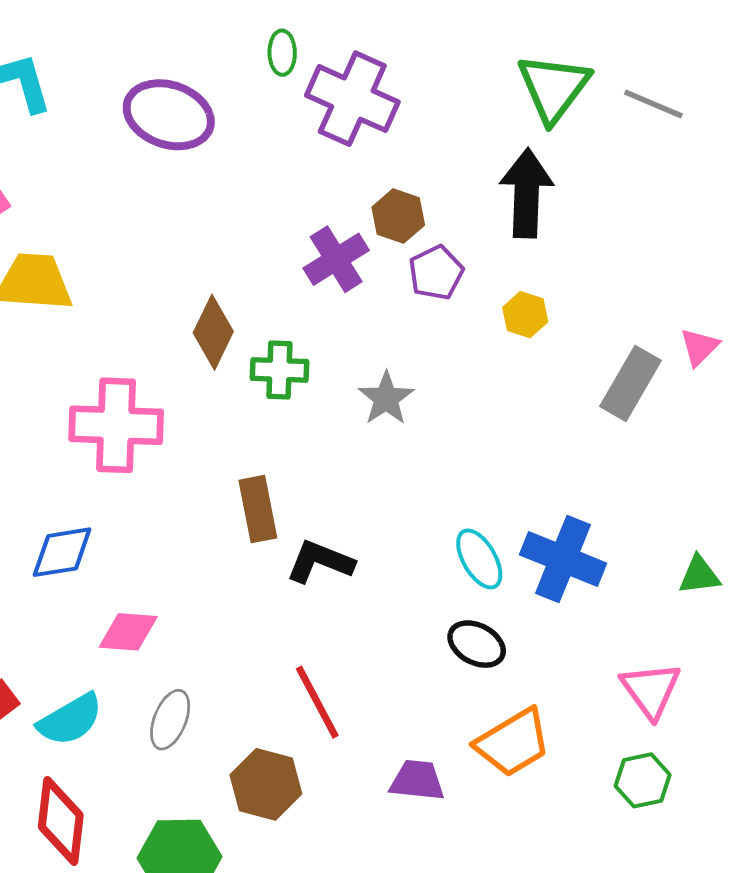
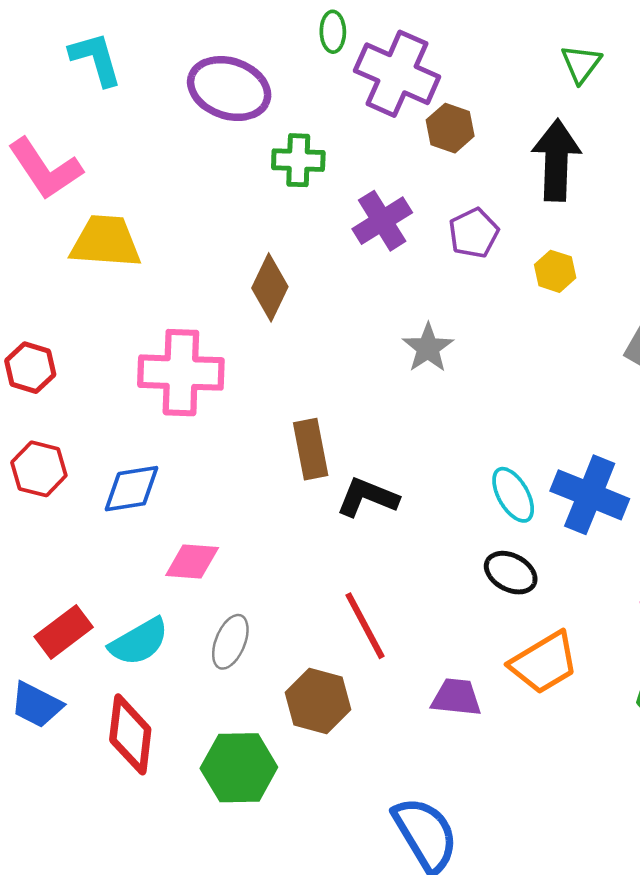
green triangle: (554, 88) -> (581, 64), size x0.6
brown hexagon: (398, 216) -> (450, 128), moved
green cross: (279, 370) -> (298, 160), moved

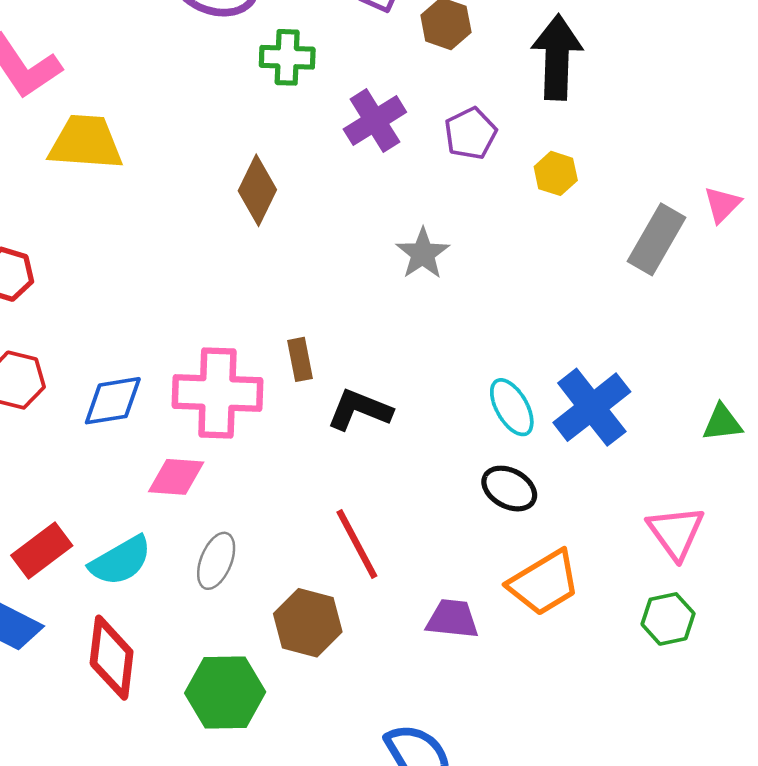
pink cross: (181, 373) -> (217, 393), moved
brown rectangle: (311, 449) -> (300, 359), size x0.7
blue cross: (590, 495) -> (592, 407), turned 30

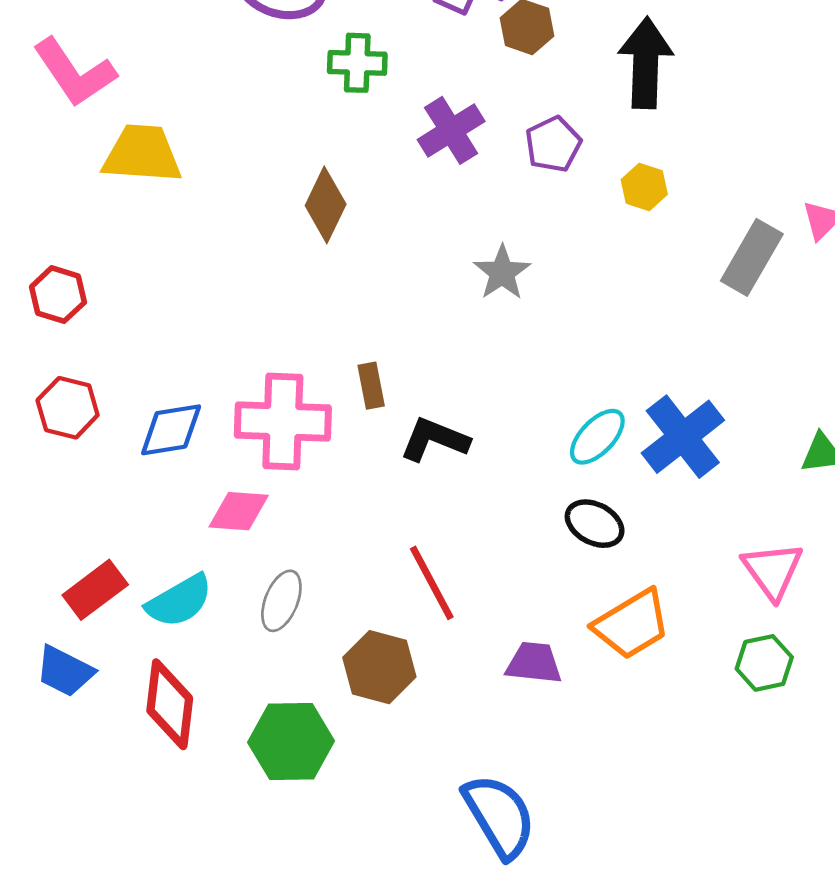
cyan ellipse: (512, 407) -> (597, 437), turned 74

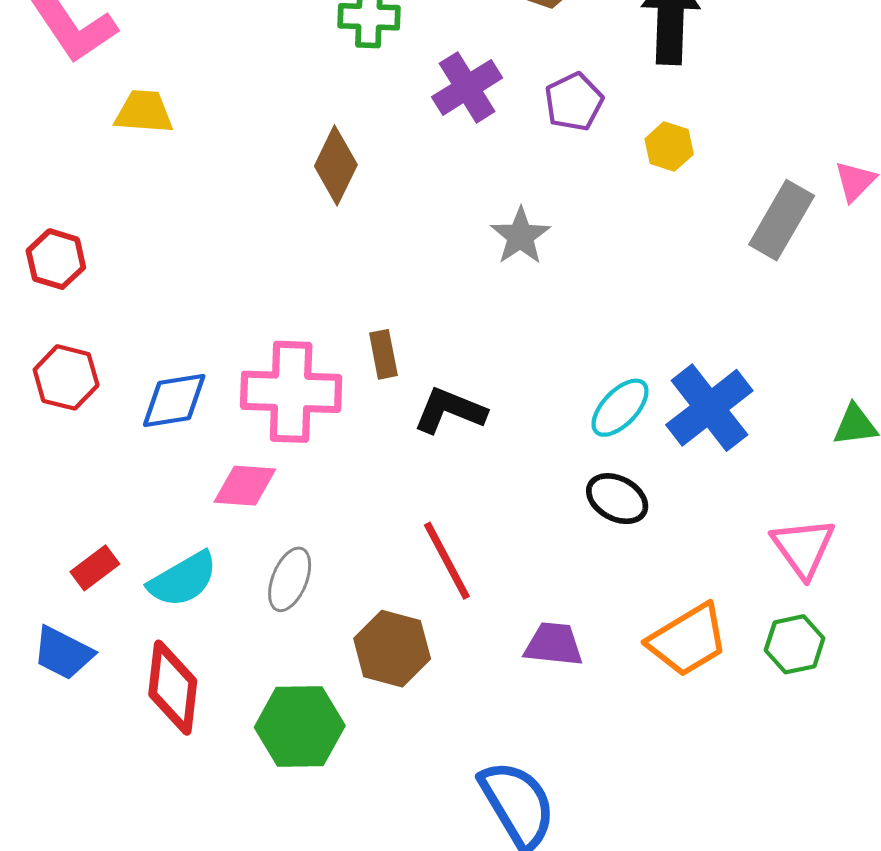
yellow trapezoid: (142, 154) -> (144, 112), size x0.7
red rectangle: (95, 590) -> (95, 568), size x0.7
orange trapezoid: (632, 624) -> (688, 640), moved

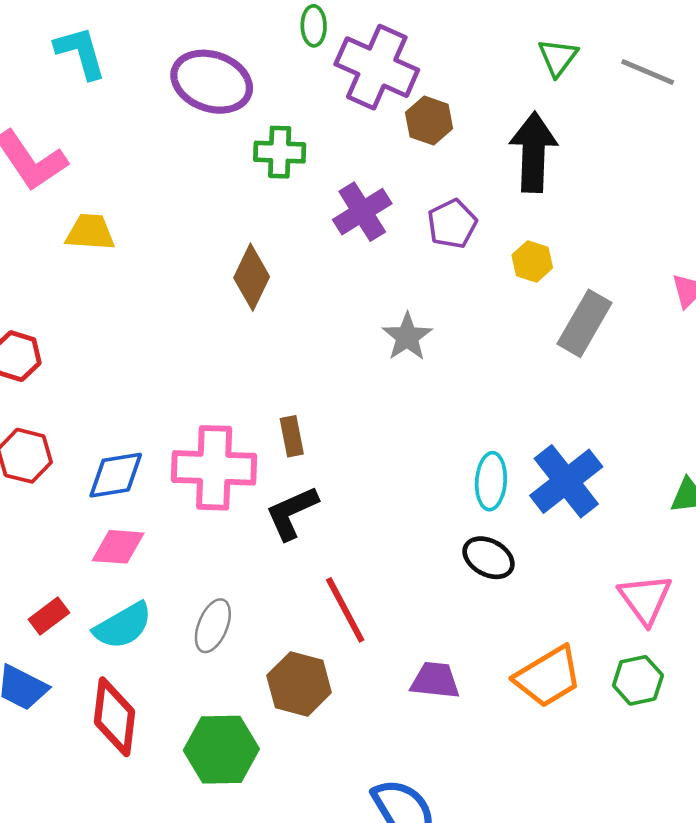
gray rectangle: (782, 220) -> (584, 323), moved
cyan ellipse: (620, 408) -> (491, 481), turned -40
black L-shape: (450, 411) -> (292, 513), moved, turned -46
pink diamond: (245, 486) -> (118, 547), moved

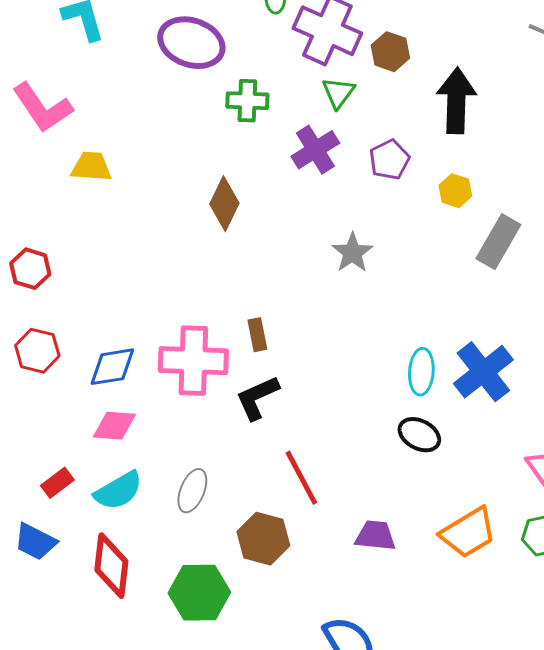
green triangle: (558, 57) -> (338, 93), moved
brown hexagon: (429, 121) -> (390, 52), moved

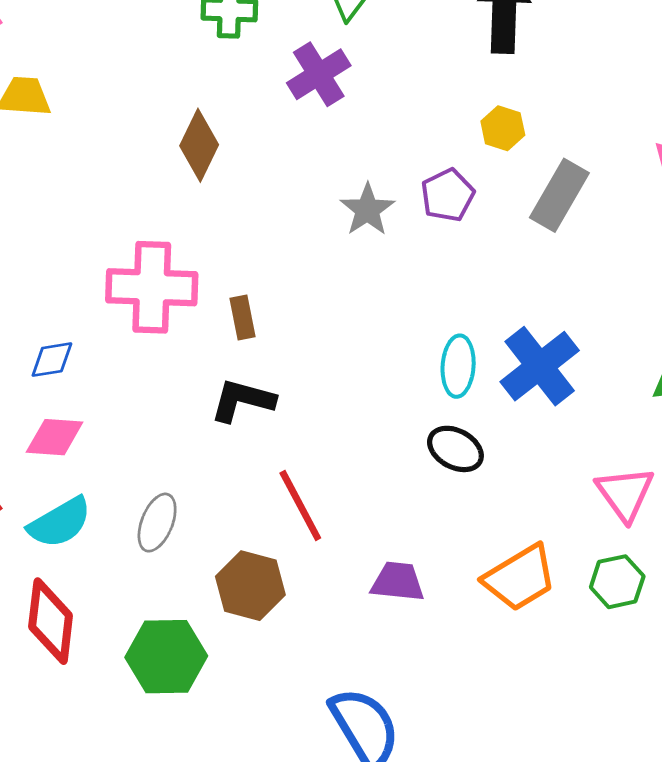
purple pentagon: (389, 160) -> (448, 195), moved
pink cross: (193, 361) -> (152, 287), moved
blue diamond: (112, 367) -> (52, 360), size x0.7
black L-shape: (257, 398) -> (243, 400), turned 39

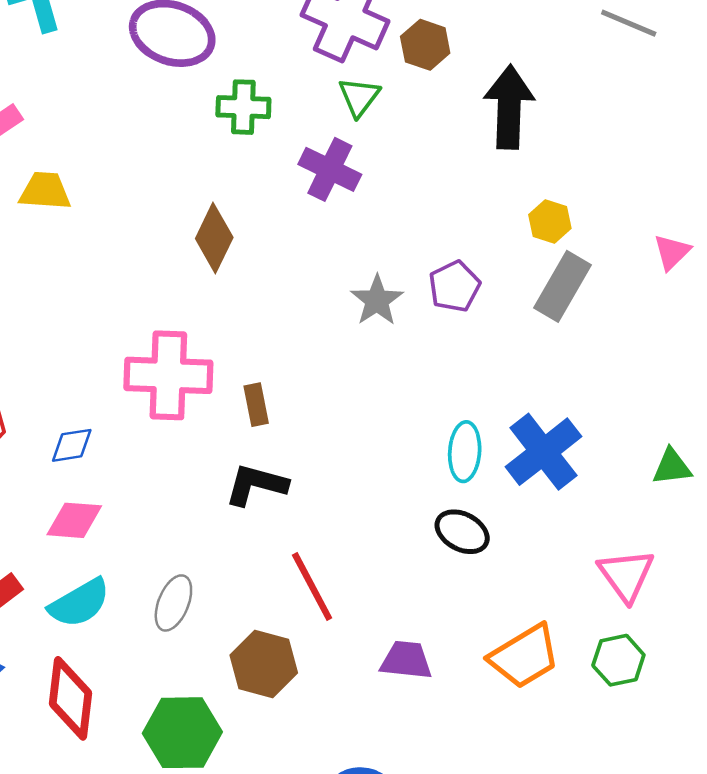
purple cross: (319, 74) -> (330, 169), turned -32
yellow hexagon: (503, 128) -> (550, 222), moved

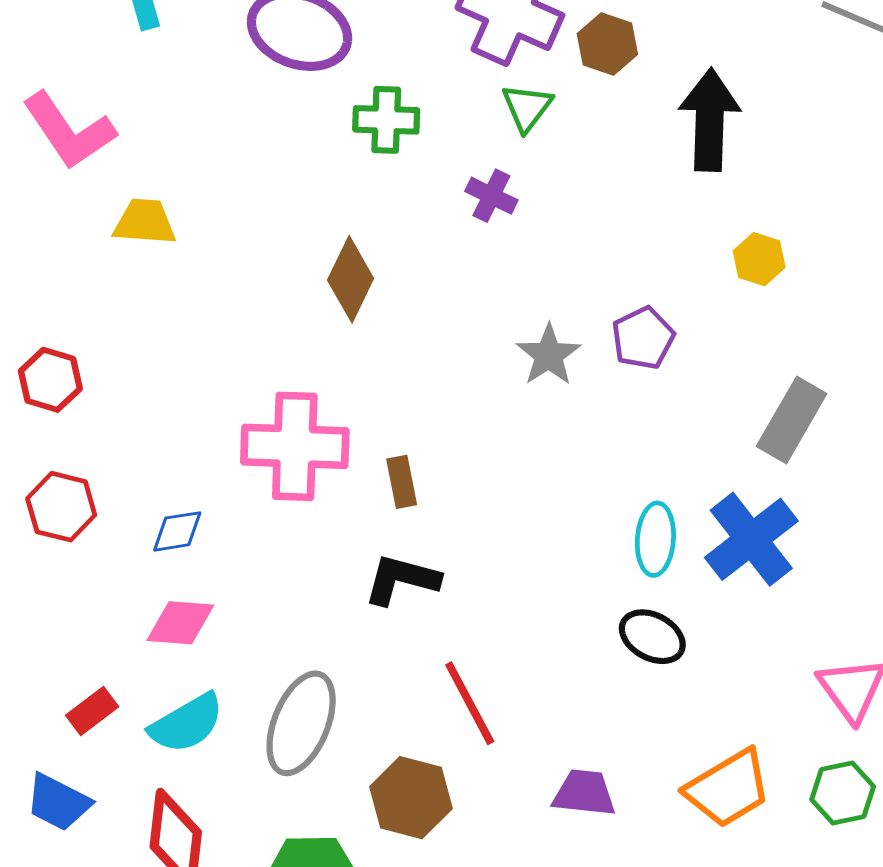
purple cross: (330, 169) -> (491, 196), size x0.7
gray rectangle: (563, 286) -> (792, 420), moved
gray ellipse: (173, 603) -> (301, 723), size x1.5

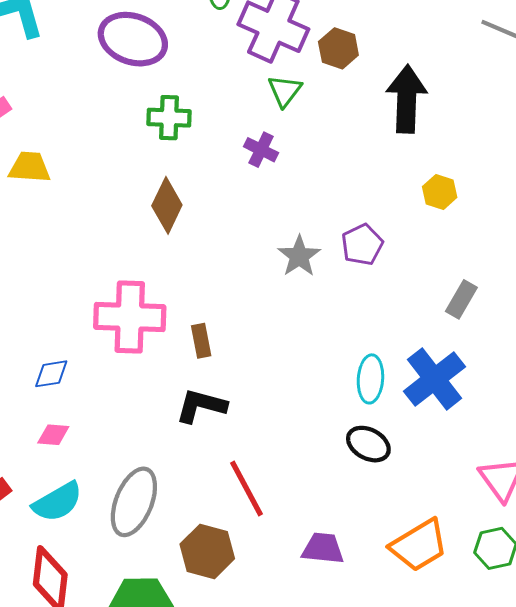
green cross: (386, 120) -> (169, 118), moved
gray rectangle: (792, 420) -> (461, 299), size x0.7
pink diamond: (180, 623) -> (53, 435), size x0.7

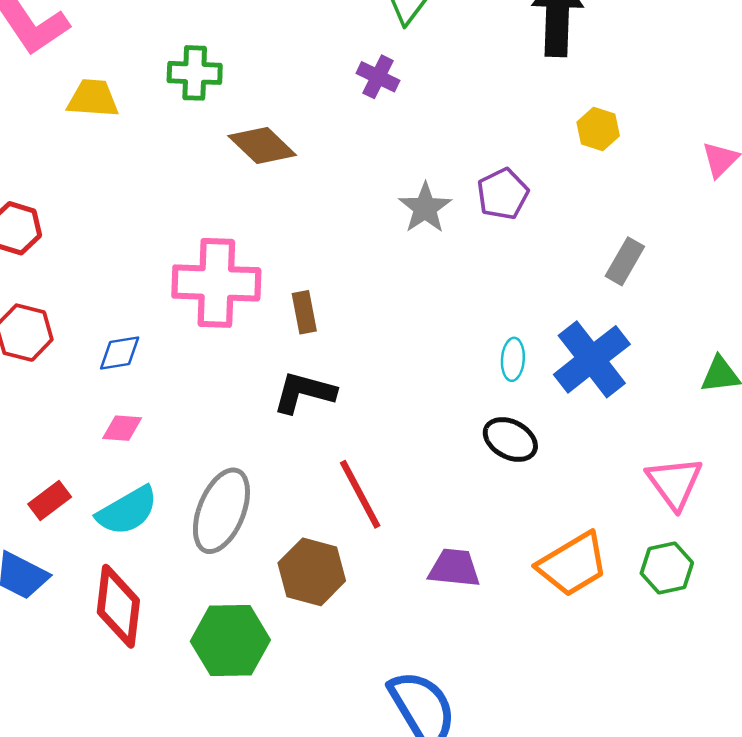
green cross: (169, 118) -> (195, 73), moved
brown diamond: (167, 205) -> (262, 146), turned -72
cyan ellipse: (370, 379) -> (513, 359), size x0.7

